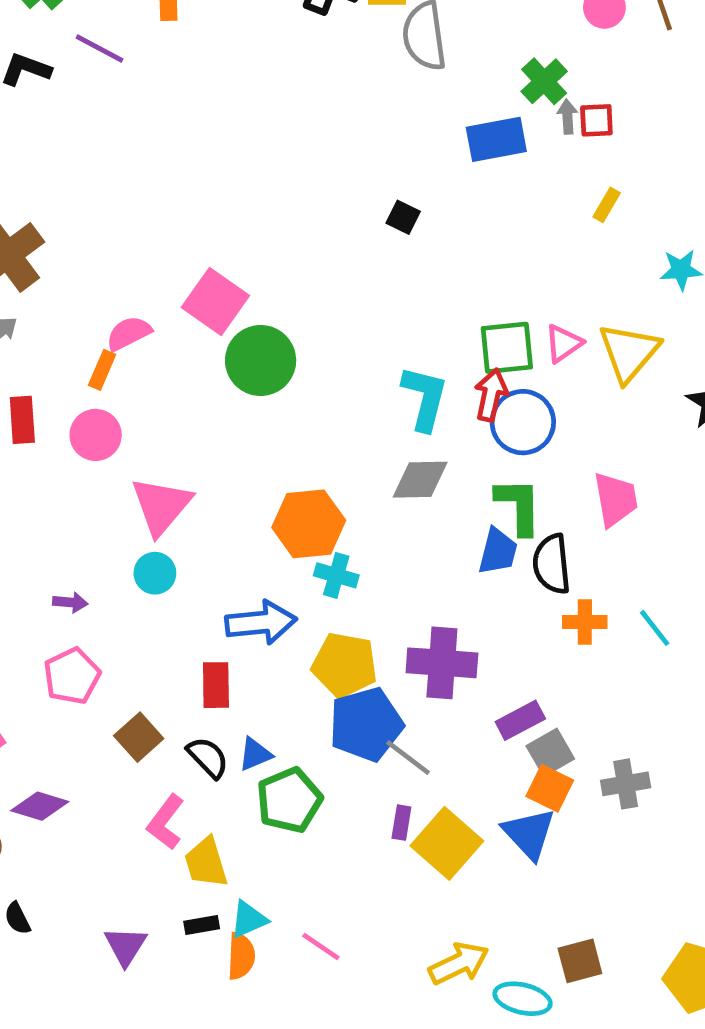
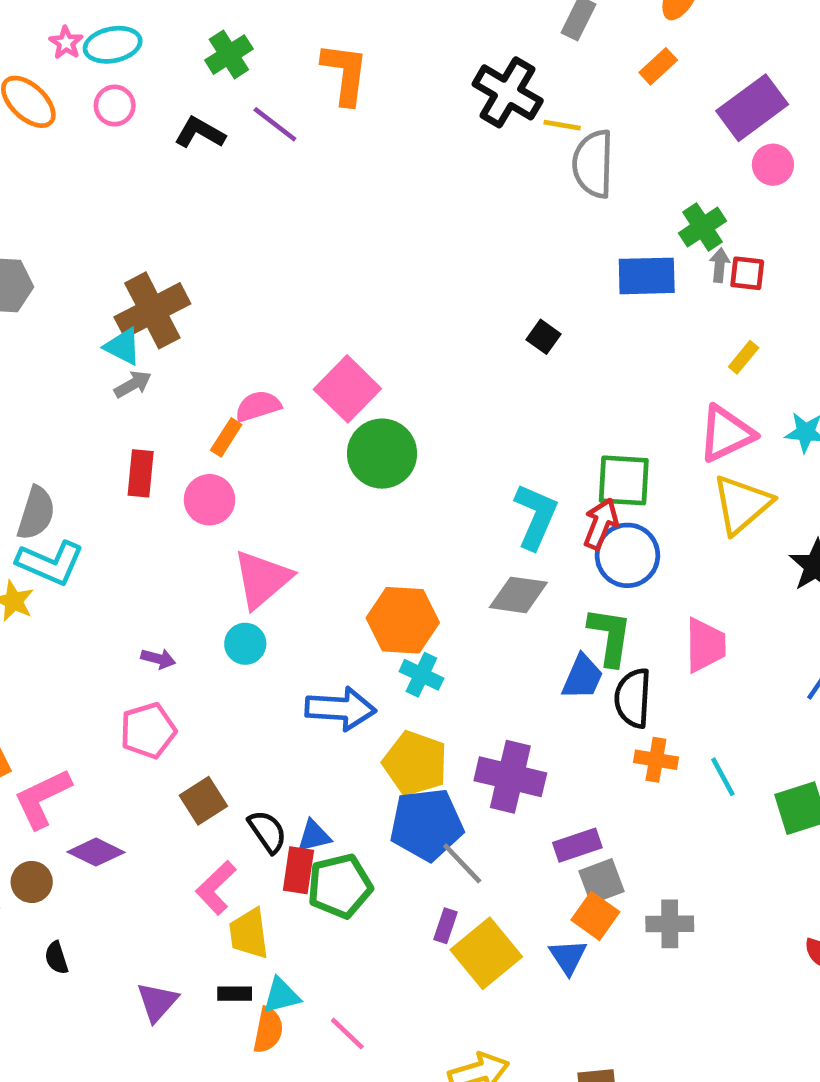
pink triangle: (564, 343) -> (726, 434), moved, size x1.5
red rectangle: (216, 685) -> (298, 870), moved
blue triangle: (529, 834) -> (568, 957), size x0.7

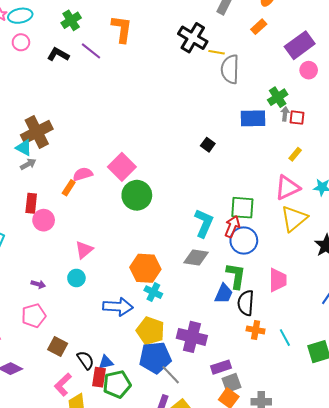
pink circle: (210, 500) -> (44, 220), moved
pink triangle: (262, 579) -> (84, 250), size x0.7
brown square: (203, 801) -> (58, 347), turned -30

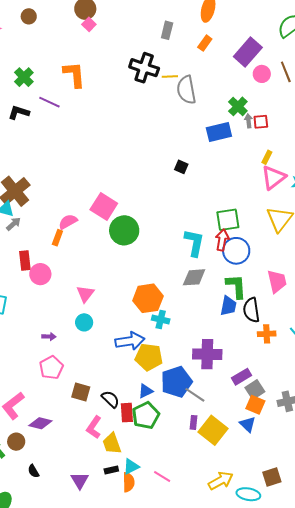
pink triangle: (287, 188) -> (273, 177), moved
yellow pentagon: (150, 331) -> (149, 357), moved
blue triangle: (106, 362) -> (146, 391), moved

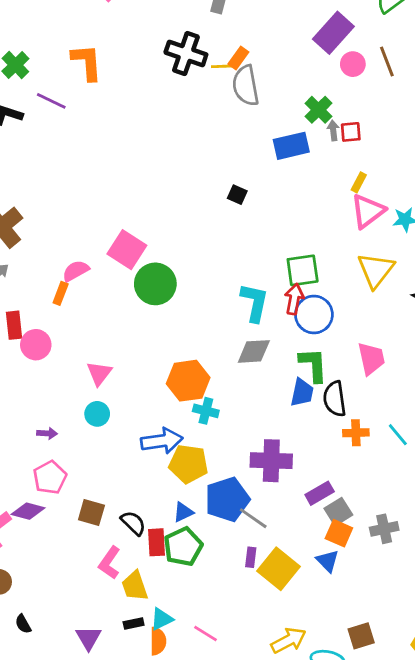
orange rectangle: (205, 43) -> (238, 58), moved
purple diamond: (40, 423) -> (28, 511), moved

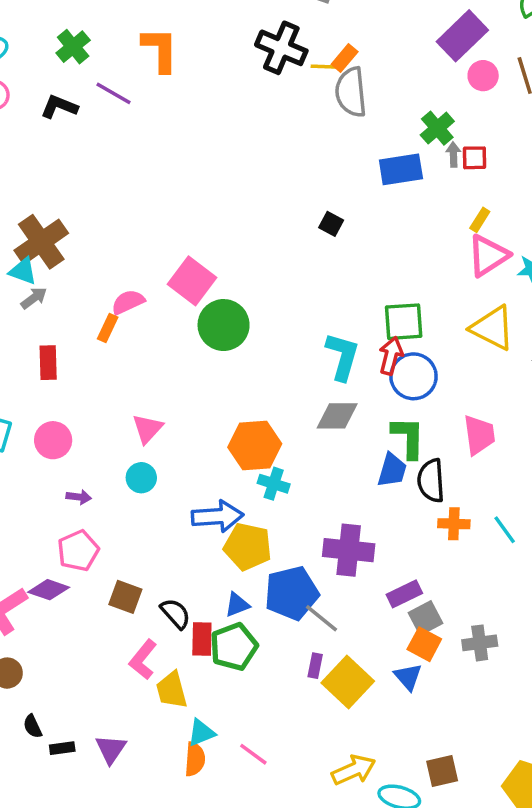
yellow triangle: (376, 270) -> (493, 328), turned -45
pink circle: (36, 345) -> (53, 440), moved
black rectangle: (134, 624) -> (62, 748), moved

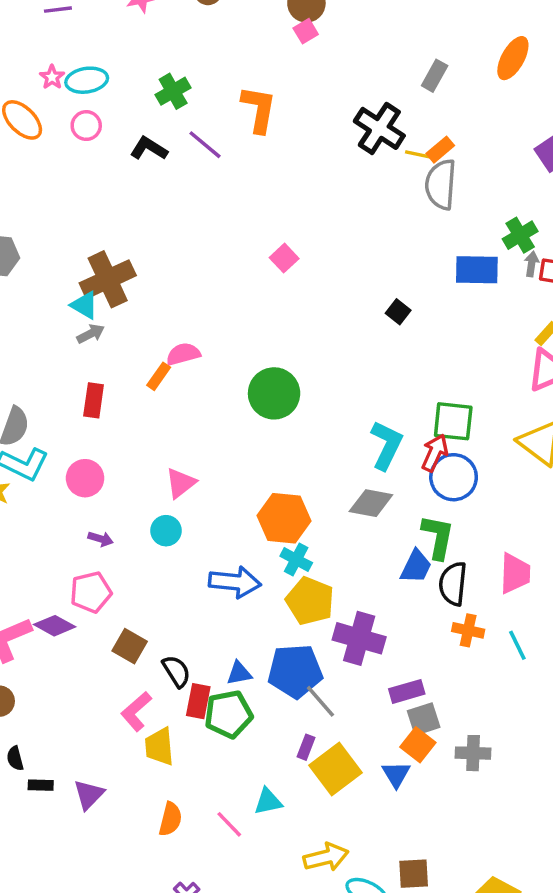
pink square: (192, 281) -> (284, 258), moved, size x0.6
pink trapezoid: (479, 435) -> (515, 573), moved
yellow pentagon: (248, 547) -> (310, 601), moved
cyan triangle: (201, 733) -> (268, 801), moved

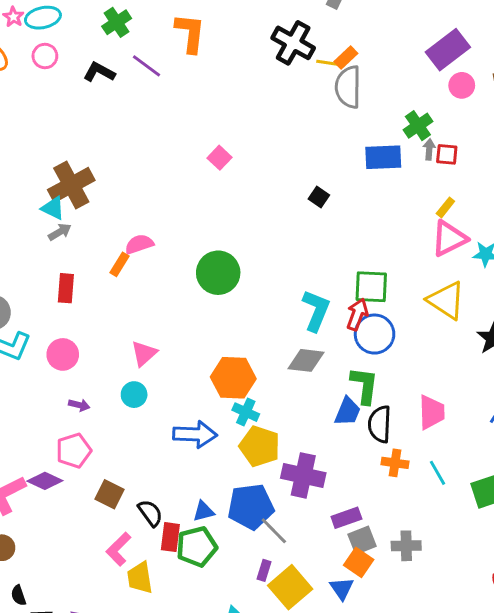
gray cross: (473, 753) -> (406, 546), moved

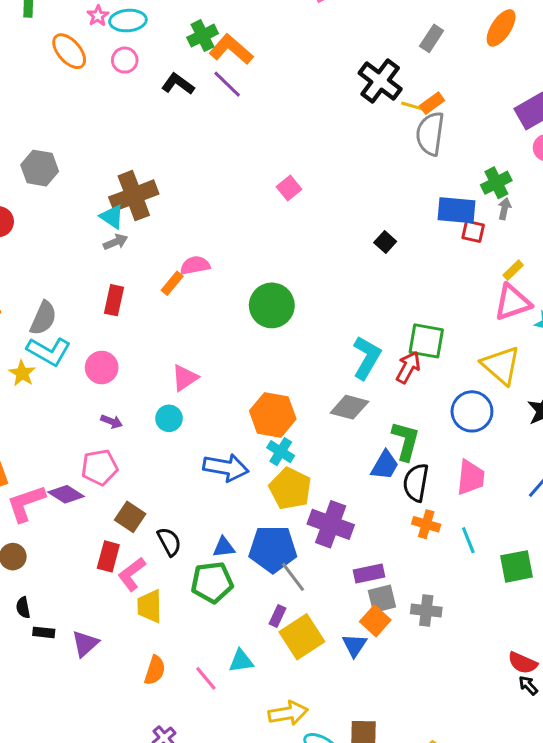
orange L-shape: (190, 33) -> (231, 49), moved, turned -63
red square: (447, 154) -> (473, 231), moved
blue circle: (375, 334) -> (472, 411), moved
red rectangle: (170, 537) -> (108, 556), moved

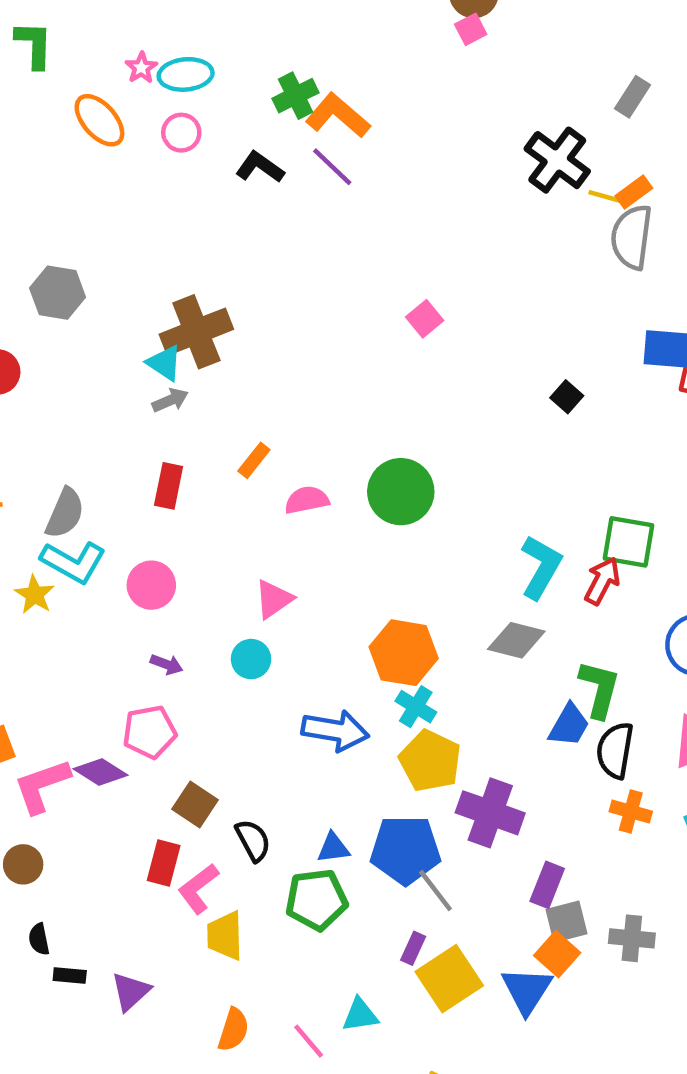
pink semicircle: (195, 265) -> (307, 500), moved
purple rectangle: (369, 574) -> (547, 885), turned -56
blue triangle: (354, 645) -> (527, 990), size x1.4

